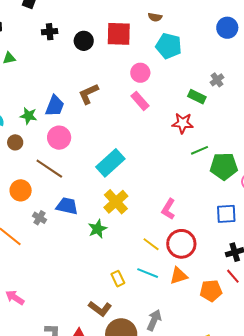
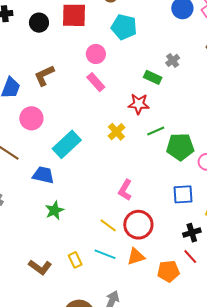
pink circle: (59, 138) -> (31, 118), moved
yellow cross: (116, 202) -> (116, 132), moved, size x0.7
blue trapezoid: (67, 206) -> (43, 175), moved
brown L-shape: (100, 309) -> (40, 267), moved

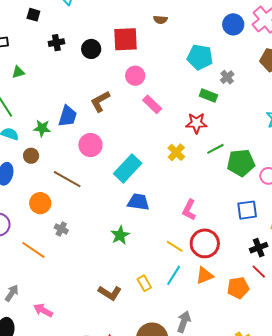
cyan pentagon: (124, 27) -> (200, 57), moved
pink circle: (96, 54) -> (135, 76), moved
blue trapezoid: (43, 175) -> (138, 202), moved
cyan line: (105, 254) -> (174, 275), turned -75

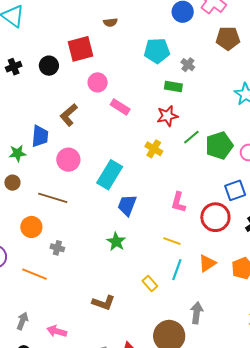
blue trapezoid: (138, 202) -> (127, 205), turned -65
red circle: (205, 243) -> (215, 217), moved
brown L-shape: (110, 293) -> (103, 303), moved

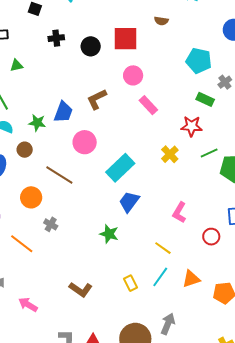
red circle: (215, 217) -> (211, 237), size x0.6
green star: (116, 242) -> (109, 234), turned -30

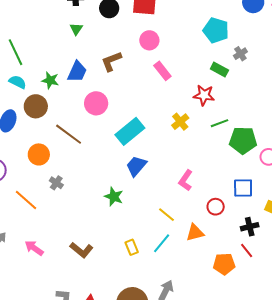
green triangle: (16, 65) -> (76, 29), moved, turned -48
brown circle: (25, 150) -> (36, 106), size x1.5
orange triangle: (191, 279) -> (195, 233), moved
pink arrow: (28, 305) -> (34, 248), moved

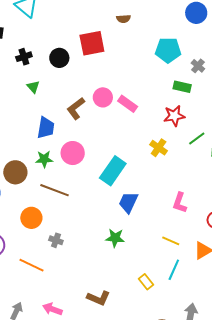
pink circle: (149, 40) -> (103, 97), moved
green star: (50, 80) -> (44, 159), moved

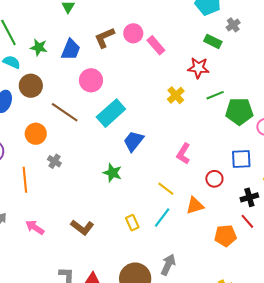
green star: (44, 159) -> (39, 47), moved
cyan rectangle: (113, 171) -> (111, 113), moved
orange line: (32, 265) -> (25, 180), turned 45

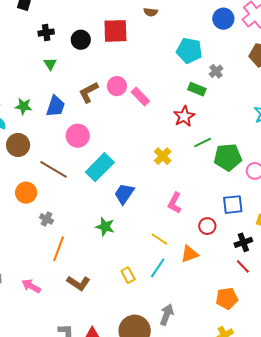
red star: (198, 68) -> (184, 116), turned -30
yellow cross: (176, 95) -> (163, 156), moved
orange line: (25, 180) -> (59, 249), moved, turned 30
orange pentagon: (225, 236) -> (227, 298), moved

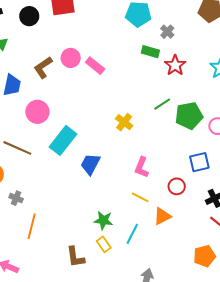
red star: (184, 116) -> (175, 65), moved
green star: (105, 227) -> (103, 220), moved
yellow line: (159, 239) -> (140, 197), moved
brown L-shape: (78, 283) -> (75, 257), moved, turned 55

